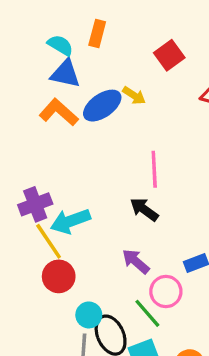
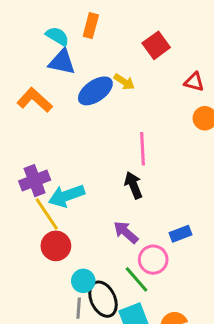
orange L-shape: (59, 112) -> (35, 100), moved
black arrow: (144, 209) -> (133, 185), turned 32

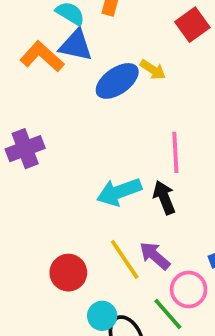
orange L-shape: (35, 100) -> (42, 57), moved
purple cross: (35, 181) -> (25, 149), moved
cyan arrow: (67, 196) -> (119, 192), moved
yellow line: (47, 214) -> (125, 259), moved

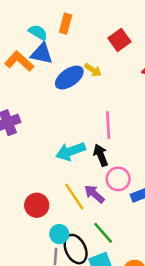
pink circle: (189, 290) -> (118, 179), moved

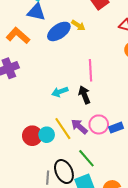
orange L-shape: (19, 61) -> (18, 36), moved
cyan arrow: (71, 151) -> (60, 92), size x0.7
pink circle: (118, 179) -> (99, 124), moved
cyan circle: (59, 234) -> (47, 135), moved

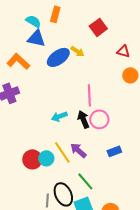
pink circle: (99, 124) -> (99, 119), moved

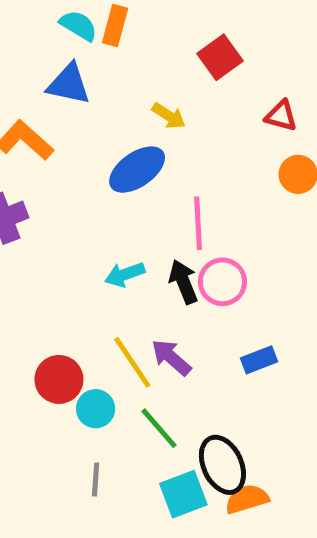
cyan semicircle: (33, 21) -> (78, 26), moved
blue ellipse: (58, 57) -> (137, 170), moved
cyan circle: (46, 158) -> (96, 409), moved
green line: (85, 181) -> (159, 428), moved
black ellipse: (63, 194) -> (222, 465), moved

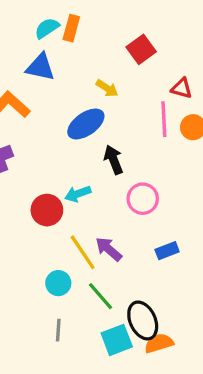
cyan semicircle: (78, 26) -> (47, 28), turned -65
pink line: (198, 223) -> (164, 119), moved
black arrow: (183, 282) -> (113, 160), moved
red circle: (59, 379) -> (47, 210), moved

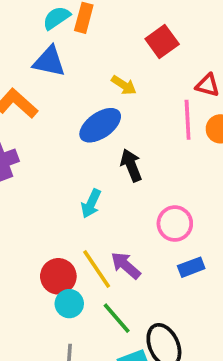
cyan arrow: (78, 194) -> (91, 204), turned -45
pink circle: (143, 199) -> (175, 224), moved
red circle: (47, 210) -> (58, 276), moved

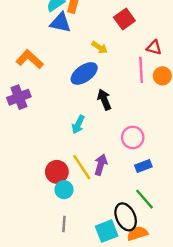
blue triangle: (49, 62) -> (60, 23), moved
purple arrow: (126, 265) -> (101, 165), turned 66
green line: (117, 318) -> (145, 199), moved

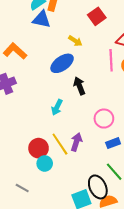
gray line: (64, 224) -> (22, 188), moved, turned -64

